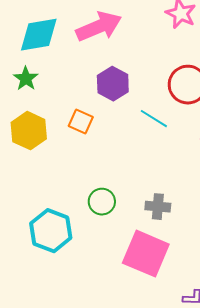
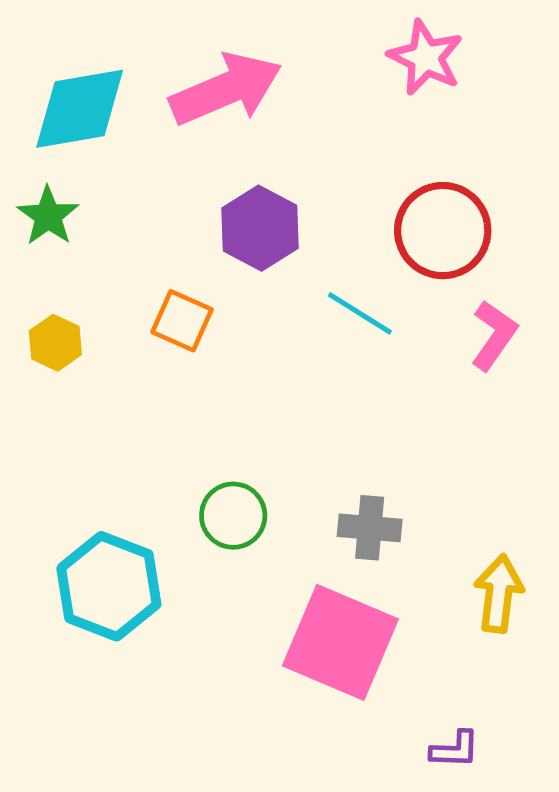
yellow hexagon: (29, 131) -> (55, 343), size x0.6

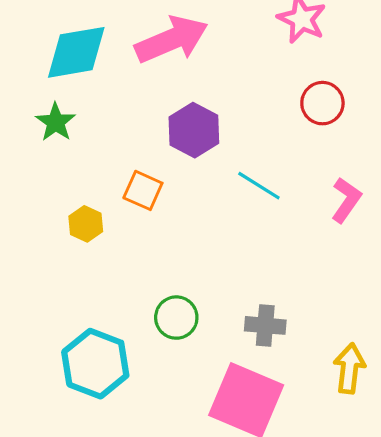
red circle: (443, 231) -> (322, 103), moved, size x0.7
yellow hexagon: (55, 343) -> (86, 224), moved

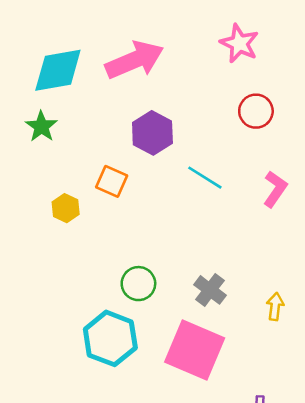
gray cross: (265, 325) -> (210, 290), turned 32
cyan hexagon: (95, 364) -> (110, 338), moved
yellow arrow: (349, 368) -> (275, 307), moved, size x0.7

